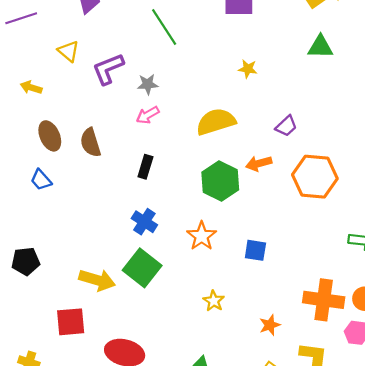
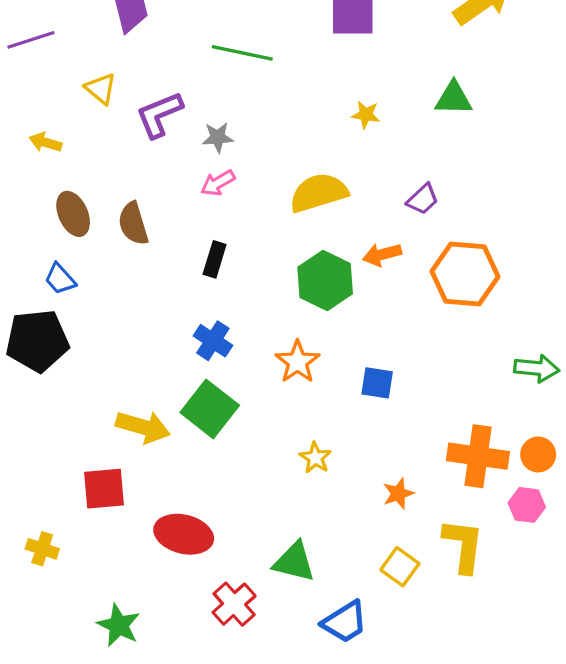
green line: (164, 27) -> (242, 53), turned -45
green triangle: (320, 47) -> (454, 98), moved
black pentagon: (26, 261) -> (37, 341), moved, size x1.5

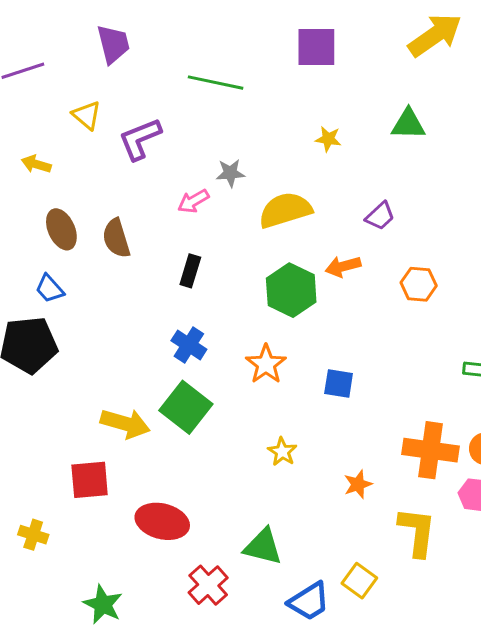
gray star: (218, 137) -> (230, 173), moved
orange hexagon: (465, 274) -> (419, 284), size x0.6
yellow square: (400, 567) -> (359, 581), moved

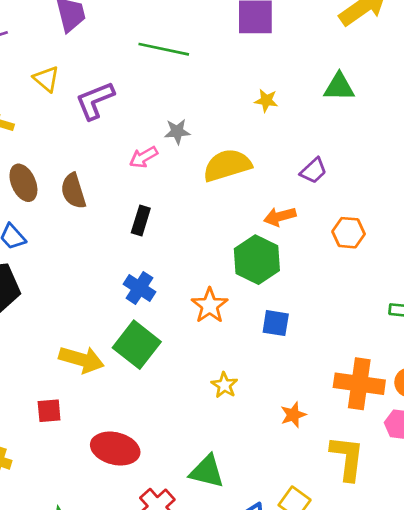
green hexagon: (291, 290) -> (257, 260), moved
red square: (90, 480) -> (49, 411), size x0.7

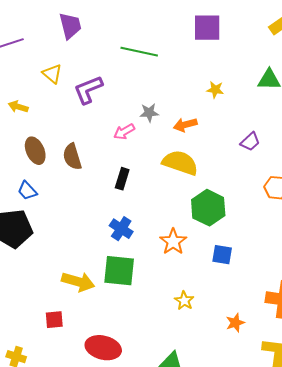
yellow semicircle: (227, 165) -> (180, 163), moved, turned 36
orange arrow: (280, 217) -> (185, 125), moved
green square: (137, 345) -> (119, 271), turned -32

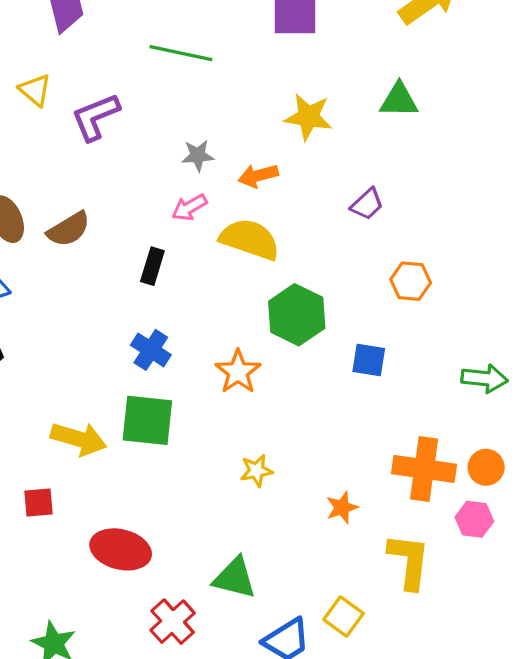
yellow star: (215, 90) -> (308, 117), size x1.6
pink arrow: (124, 132) -> (189, 207), moved
brown semicircle: (72, 157) -> (69, 229), turned -104
blue square: (222, 255) -> (369, 360), moved
yellow star: (184, 301) -> (256, 471), turned 30

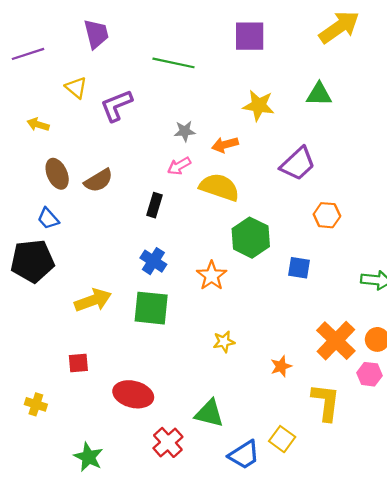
purple trapezoid: (367, 204) -> (298, 164), size x1.6
yellow arrow: (79, 439) -> (93, 300), moved, turned -36
orange cross: (424, 469) -> (336, 341), turned 36

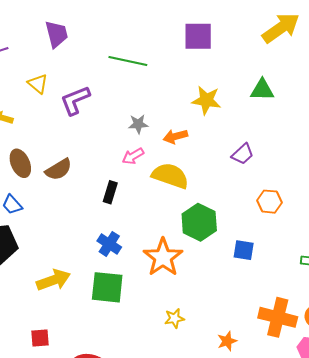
purple trapezoid: (298, 164) -> (243, 154), size x0.7
orange star: (212, 276) -> (163, 257), size x1.4
orange cross: (336, 341) -> (278, 317), turned -30

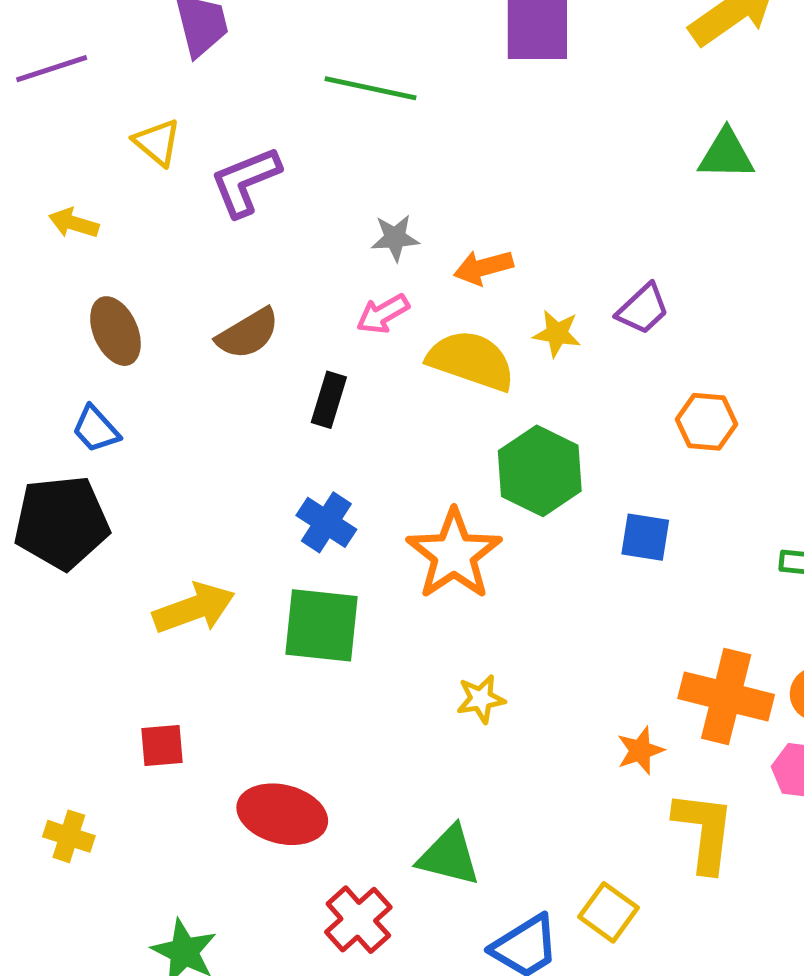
green triangle: (262, 90) -> (726, 154), moved
yellow star: (206, 100) -> (557, 334), moved, size x0.7
brown semicircle: (59, 170) -> (248, 334), moved
orange star: (227, 341) -> (640, 750), moved

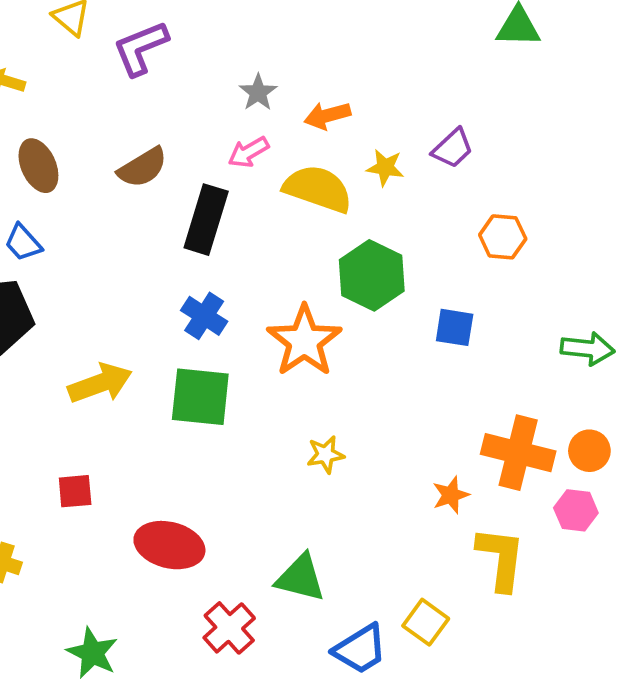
gray star: (395, 238) -> (258, 92), turned -30
black rectangle: (329, 400) -> (206, 220), size x1.6

